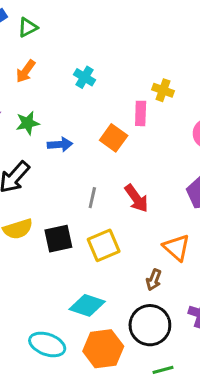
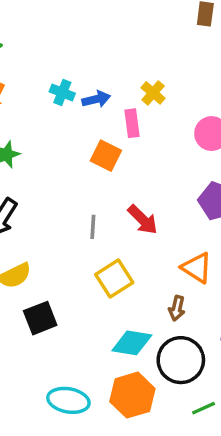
yellow cross: (163, 90) -> (153, 93), turned 30
blue arrow: (60, 144) -> (96, 99), moved
black square: (58, 239) -> (40, 318), moved
cyan diamond: (87, 305) -> (132, 343), moved

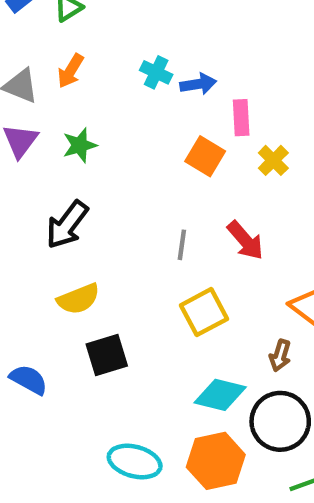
yellow cross: (153, 93) -> (273, 160), moved

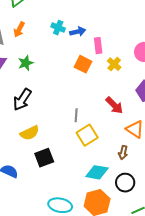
red arrow: (245, 240) -> (114, 105), moved
gray line: (182, 245) -> (76, 115), moved
black circle: (280, 421) -> (125, 183), size x0.7

